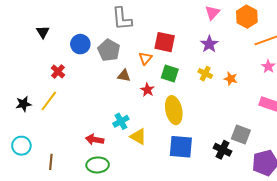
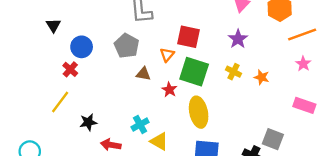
blue circle: (80, 44) -> (82, 47), moved
green square: (170, 74) -> (194, 72), size x1.5
black star: (23, 104) -> (88, 122), moved

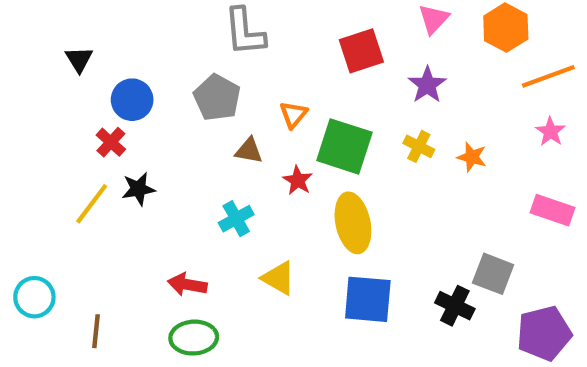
red square: (188, 37) -> (361, 51), moved, turned -30
black star: (88, 122) -> (138, 189), moved
cyan cross: (140, 125) -> (236, 219), moved

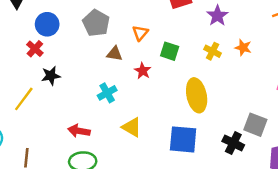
green square: (344, 146) -> (170, 51), size x0.6
orange star: (472, 157) -> (243, 48), moved
yellow line: (92, 204) -> (24, 99), moved
yellow ellipse: (353, 223) -> (197, 95), moved

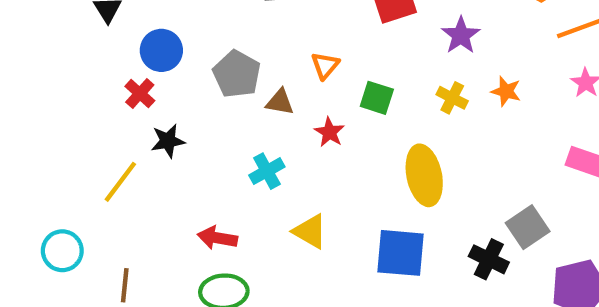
gray pentagon: (96, 23) -> (237, 74), moved
gray square: (255, 125) -> (528, 227), turned 35

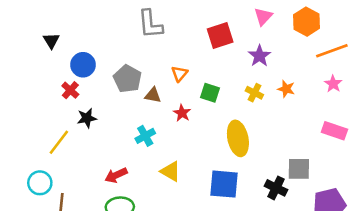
gray square: (528, 227) -> (299, 169), turned 35
red arrow: (217, 238) -> (116, 175), turned -35
cyan circle: (62, 251) -> (40, 183), moved

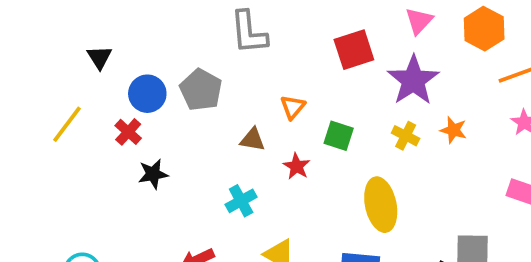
purple star: (259, 56) -> (413, 80), size x1.5
gray pentagon: (127, 79) -> (201, 90), moved
yellow line: (59, 142) -> (67, 124), moved

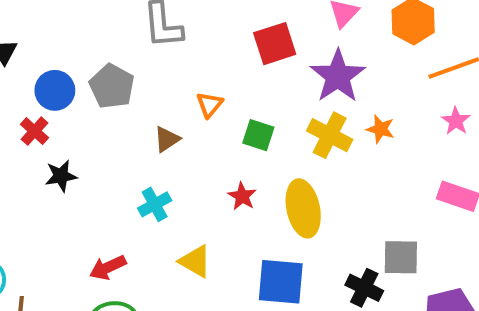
yellow cross: (406, 136) -> (330, 135), size x1.5
brown triangle: (253, 140) -> (167, 139), turned -44
red star: (297, 166) -> (242, 196), moved

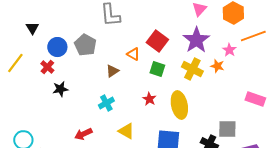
red square: (275, 44) -> (157, 41), moved, turned -35
orange triangle: (210, 105) -> (133, 54), turned -40
pink star: (456, 121) -> (229, 50), moved

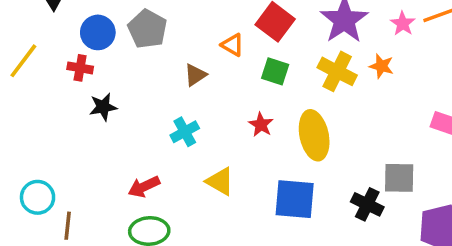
pink star: (229, 50) -> (403, 24), moved
red cross: (47, 67) -> (80, 68), turned -32

